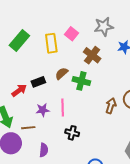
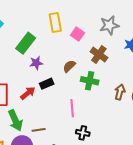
yellow rectangle: (51, 43) -> (55, 23), moved
brown semicircle: (62, 73) -> (69, 66), moved
brown arrow: (111, 106) -> (120, 92), moved
purple star: (43, 110) -> (36, 63), moved

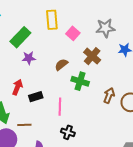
black rectangle: (47, 84) -> (36, 97), moved
red arrow: (28, 93) -> (17, 87), turned -35

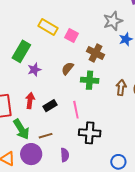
yellow rectangle: (52, 20) -> (48, 27), turned -42
gray star: (105, 28) -> (113, 21), moved
black cross: (68, 132) -> (90, 133), size x1.5

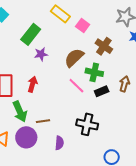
brown semicircle: (68, 68) -> (74, 58), size x1.5
black rectangle: (50, 106) -> (102, 91), moved
pink line: (76, 110) -> (76, 86), moved, turned -42

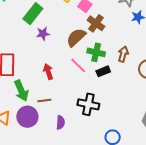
brown cross: (104, 46) -> (96, 23), moved
red arrow: (32, 84) -> (48, 72), moved, turned -35
brown arrow: (124, 84) -> (123, 54), moved

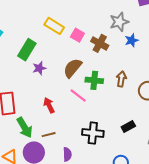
brown cross: (96, 23) -> (100, 43), moved
black rectangle: (103, 71) -> (128, 126), moved

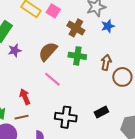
pink square: (77, 35) -> (53, 11), moved
brown arrow: (121, 79) -> (106, 62), moved
green cross: (94, 80) -> (77, 56), moved
red arrow: (49, 105) -> (25, 97), moved

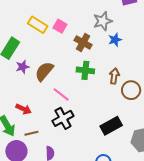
brown semicircle: (48, 52) -> (44, 71), moved
red arrow: (25, 97) -> (24, 109), moved, turned 140
black rectangle: (101, 112) -> (111, 126), size x1.5
black cross: (66, 117) -> (63, 118), moved, turned -35

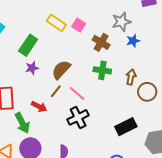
purple star: (23, 67) -> (32, 68), moved
brown line: (31, 133) -> (56, 91), moved, turned -40

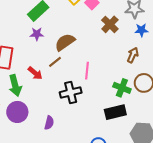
green cross: (102, 70) -> (122, 88), moved
brown arrow: (131, 77) -> (133, 55), moved
pink line: (77, 93) -> (87, 71), moved, turned 42

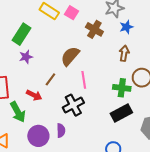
brown semicircle: (65, 42) -> (70, 56), moved
purple circle: (17, 112) -> (38, 136), moved
purple semicircle: (49, 123) -> (61, 131), moved

